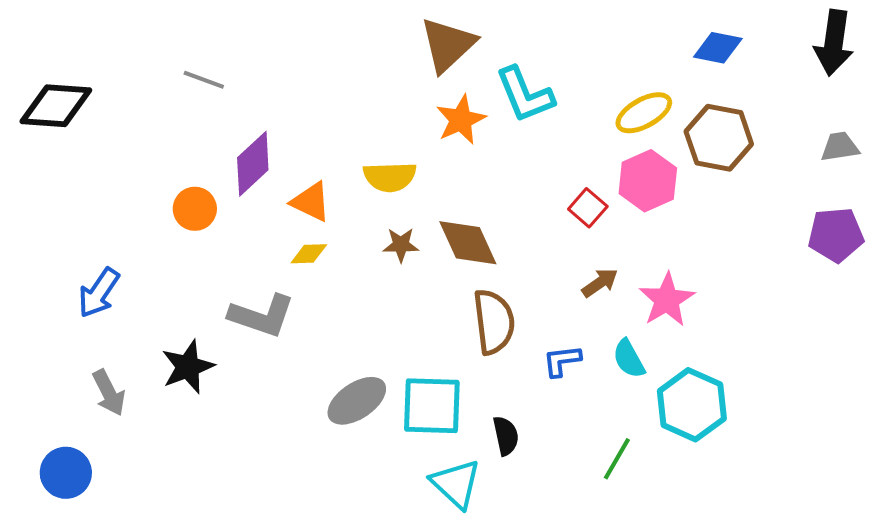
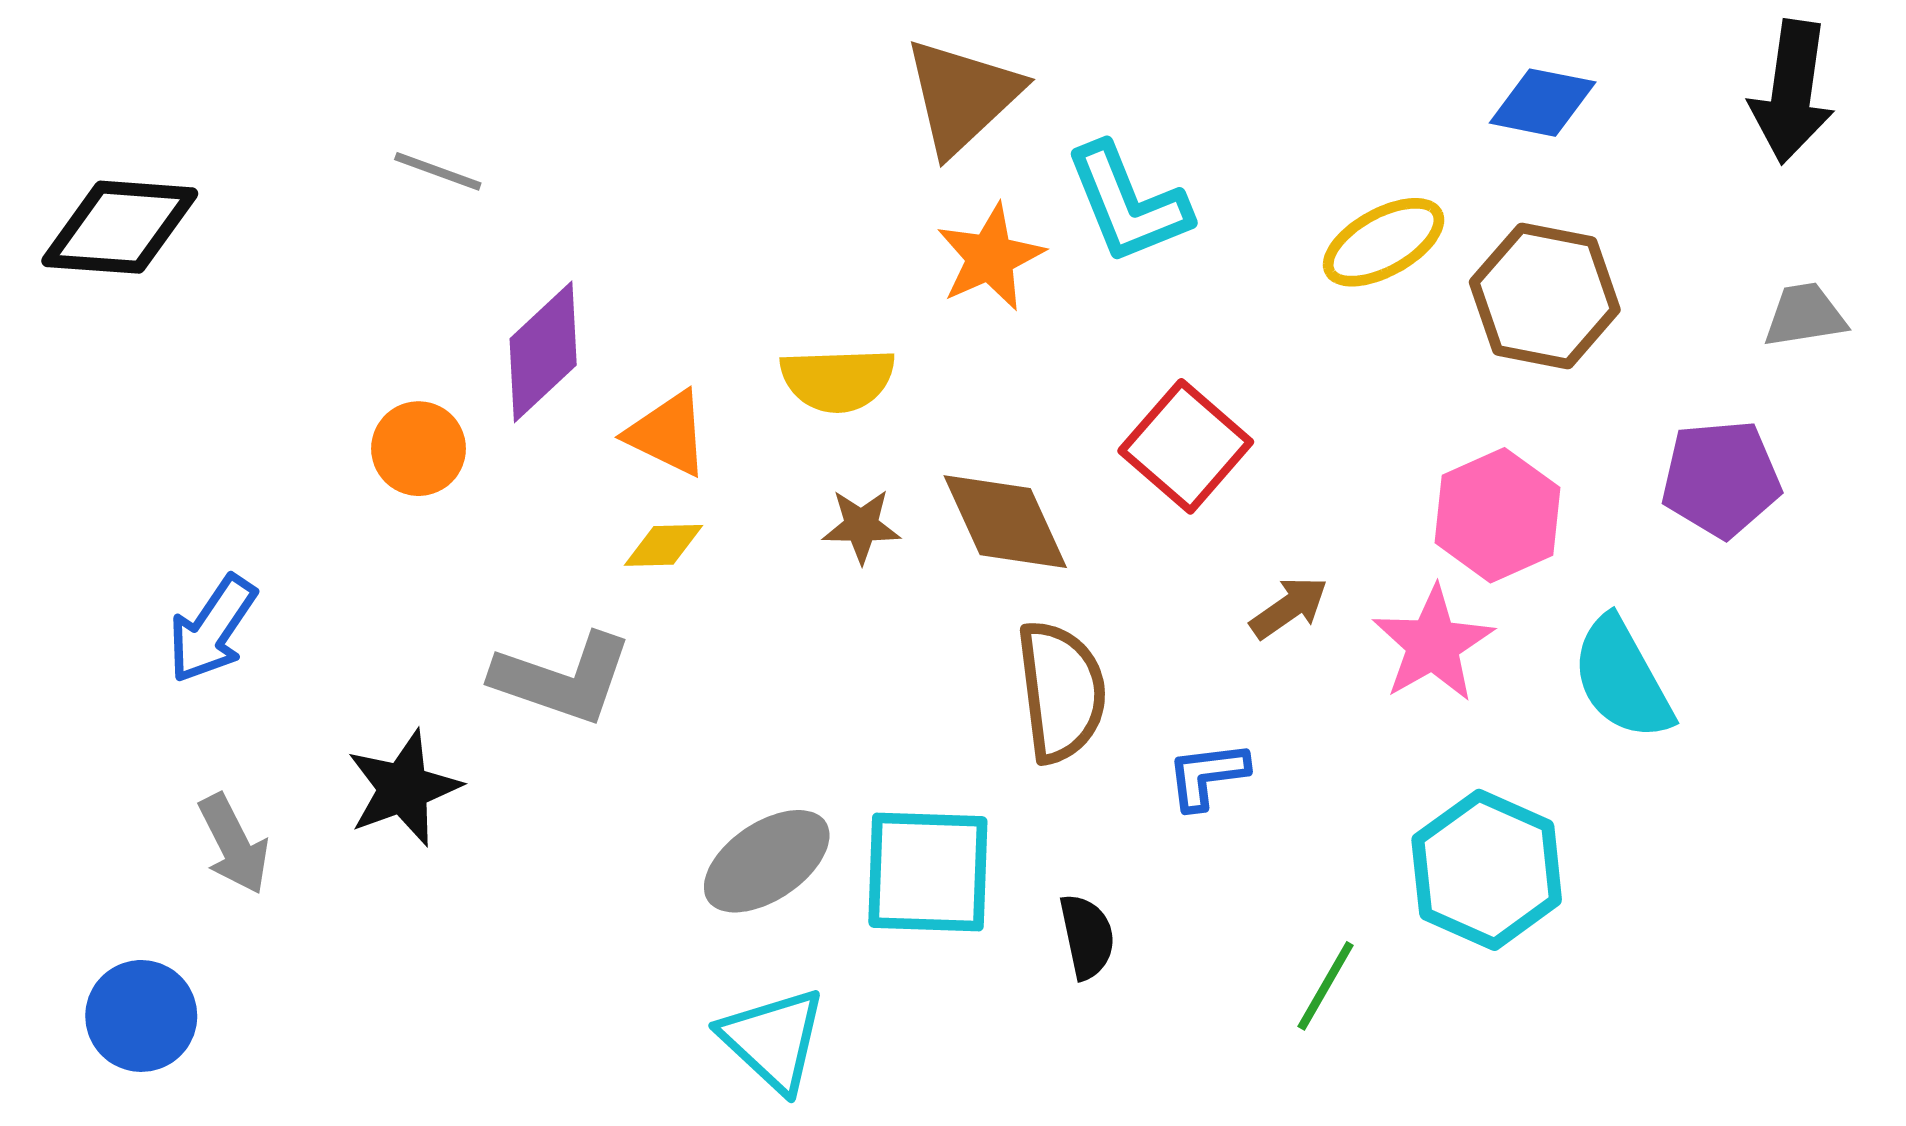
pink hexagon: (648, 181) -> (1497, 515), moved
red square: (588, 208) -> (1186, 446), moved, size x1.5
purple pentagon: (836, 235) -> (1721, 479), moved
cyan semicircle: (629, 359) -> (1622, 679), moved, size x1.5
cyan triangle: (456, 484) -> (773, 1040), moved

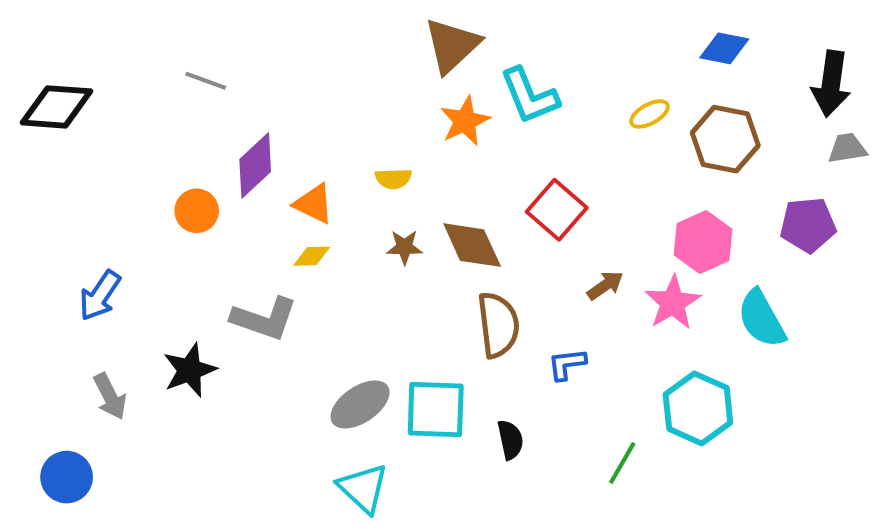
black arrow: (1792, 92) -> (831, 84), moved
yellow ellipse: (1384, 242) -> (650, 114), size x0.7
yellow semicircle: (838, 380) -> (393, 179), size x0.7

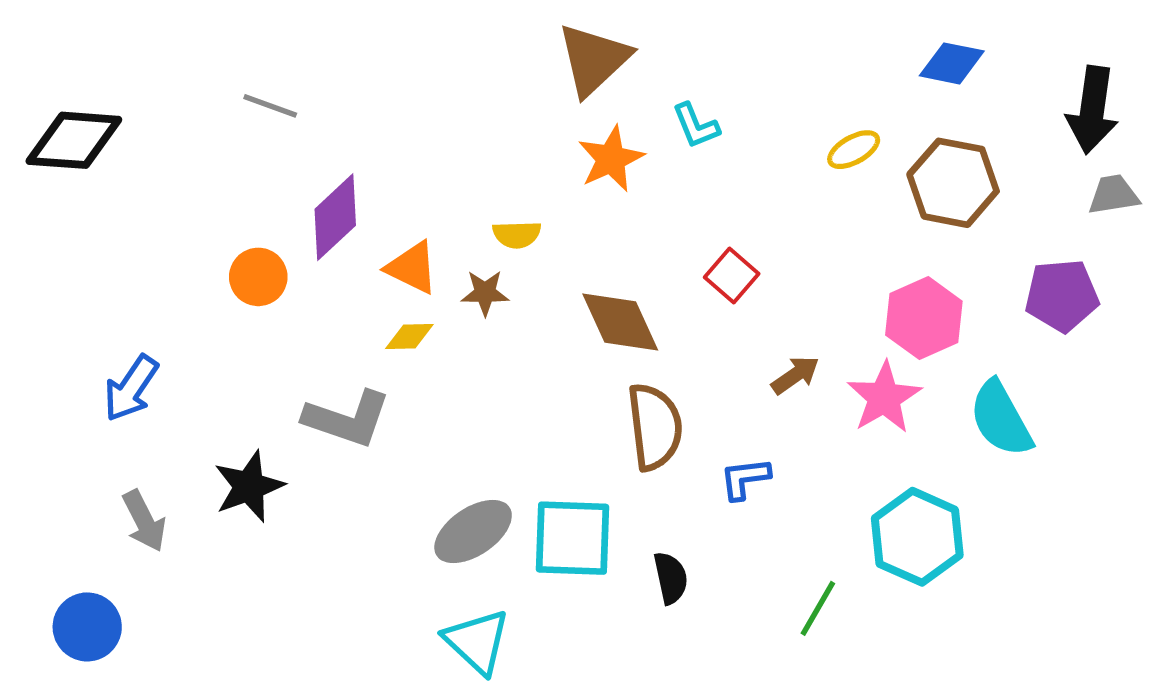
cyan L-shape: (530, 96) -> (696, 126), size x0.6
red square: (557, 210) -> (732, 276), size x0.7
brown star: (404, 247) -> (485, 293), moved

